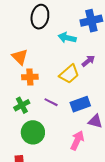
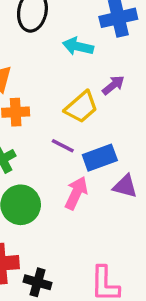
purple line: (51, 102) -> (63, 146), moved
pink arrow: (77, 140) -> (76, 193), moved

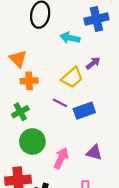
purple triangle: (125, 186) -> (94, 153), moved
pink arrow: (76, 193) -> (61, 158), moved

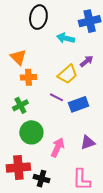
purple triangle: (94, 153) -> (88, 142), turned -35

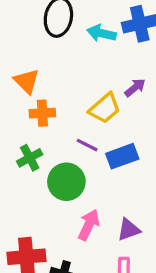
cyan arrow: (66, 38) -> (102, 33), moved
green circle: (31, 132) -> (66, 182), moved
purple triangle: (88, 142) -> (129, 230), moved

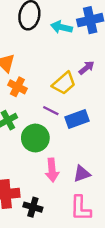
orange cross: (42, 113) -> (17, 87), turned 30
pink arrow: (89, 225) -> (52, 170), turned 150

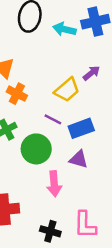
purple triangle: (82, 174) -> (79, 159), moved, turned 36
black cross: (33, 207) -> (50, 231), moved

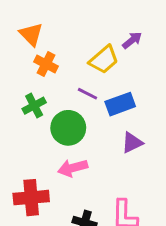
purple triangle: (79, 159) -> (132, 143), moved, turned -42
pink arrow: (54, 184) -> (73, 168), moved, turned 80

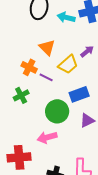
orange triangle: (31, 34) -> (47, 47), moved
purple line: (88, 94) -> (46, 77), moved
green circle: (68, 128) -> (57, 111), moved

